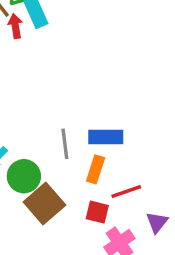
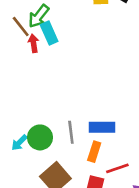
green circle: (24, 176) -> (40, 137), moved

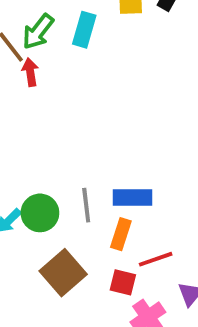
cyan rectangle: (49, 33) -> (84, 30), moved, turned 40

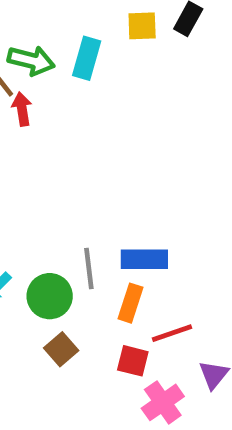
green arrow: (38, 32) -> (31, 61), turned -114
green circle: (40, 213) -> (50, 296), moved
brown square: (63, 273) -> (61, 349), size x0.6

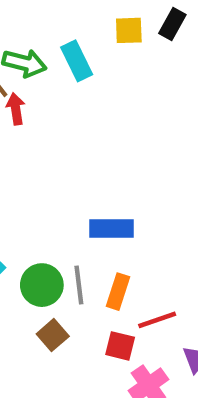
cyan rectangle: (87, 58) -> (77, 61), turned -42
blue rectangle: (144, 259) -> (111, 228), moved
gray line: (89, 268) -> (79, 285), moved

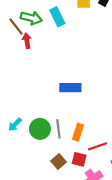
blue rectangle: (111, 228) -> (70, 88), moved
brown square: (53, 335) -> (58, 162), moved

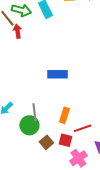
green circle: (40, 129) -> (29, 125), moved
gray line: (58, 129) -> (34, 112), moved

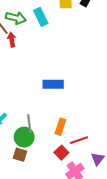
red square: (65, 140) -> (61, 153), turned 32
brown square: (46, 142) -> (20, 155), moved, turned -32

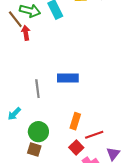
gray line: (29, 124) -> (37, 89), moved

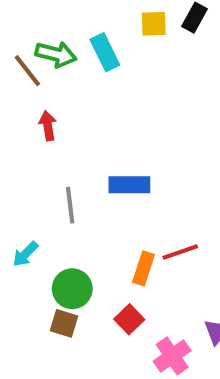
red arrow: (26, 33) -> (48, 126), moved
red line: (94, 135) -> (180, 252), moved
red square: (76, 147) -> (129, 319), moved

